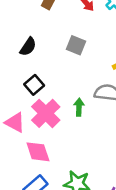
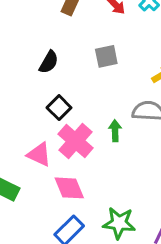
gray square: (76, 45) -> (106, 56), turned -30

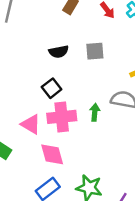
black semicircle: (49, 62) -> (59, 52), moved, turned 42
pink cross: (76, 141) -> (62, 117), turned 36

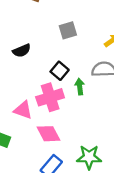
black semicircle: (59, 52) -> (22, 51), moved
black square: (52, 88) -> (60, 71), moved

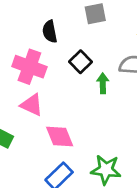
black semicircle: (22, 51) -> (50, 32), moved, turned 96
pink cross: (50, 97) -> (29, 67), moved, turned 32

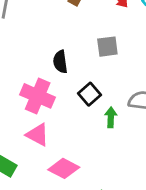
pink diamond: (60, 136) -> (64, 168), turned -44

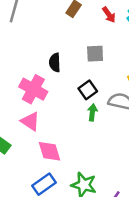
black square: (90, 94) -> (88, 90), moved
pink diamond: (64, 168) -> (49, 151), turned 40

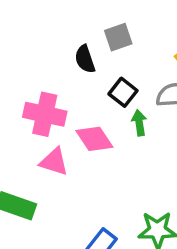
black semicircle: (55, 63) -> (85, 59), moved
pink diamond: (49, 151) -> (94, 139), moved

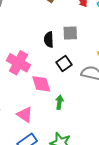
green arrow: (139, 123) -> (59, 102), moved
pink triangle: (54, 162) -> (25, 115), moved

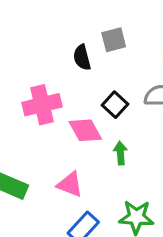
pink cross: (18, 63) -> (42, 105), turned -30
black square: (64, 63) -> (115, 105), moved

